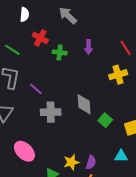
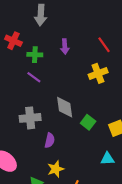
gray arrow: (68, 16) -> (41, 15), turned -126
purple line: (36, 89) -> (34, 77), moved
purple semicircle: (91, 162) -> (50, 140), moved

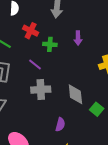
purple line: (34, 77) -> (35, 65), moved
gray cross: (30, 118) -> (41, 90), moved

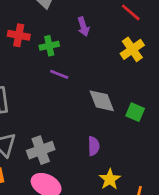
purple line: (35, 65) -> (59, 74), moved
gray cross: (41, 90) -> (41, 150), moved

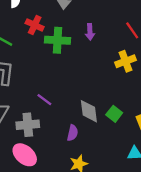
green cross: (49, 46) -> (58, 40), size x1.5
purple line: (59, 74) -> (44, 100), moved
gray diamond: (102, 101) -> (89, 111), moved

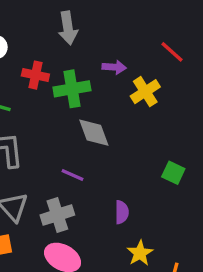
purple arrow: (90, 32) -> (114, 67), turned -70
yellow cross: (125, 61) -> (145, 92), moved
gray diamond: (89, 111) -> (94, 133), moved

